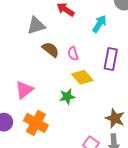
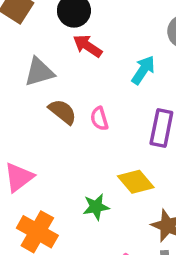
yellow diamond: (82, 77) -> (136, 182), moved
green star: (67, 97) -> (96, 207), moved

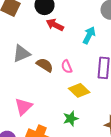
gray triangle: (39, 72) -> (21, 53), moved
yellow diamond: (136, 182) -> (79, 90), moved

